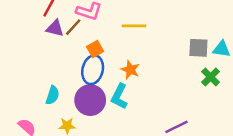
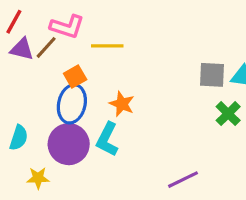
yellow line: (134, 26) -> (107, 46), moved

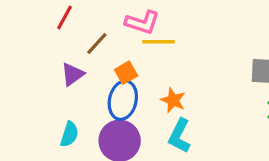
pink L-shape: (67, 27) -> (142, 22), moved
purple triangle: (22, 49) -> (73, 74), moved, turned -50
cyan L-shape: (107, 139) -> (180, 136), moved

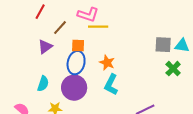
orange square: (126, 73) -> (78, 46), turned 32

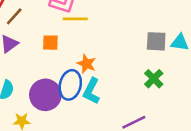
brown line: (60, 28) -> (14, 16), moved
blue ellipse: (76, 63) -> (70, 85), moved
green cross: (173, 69) -> (154, 79), moved

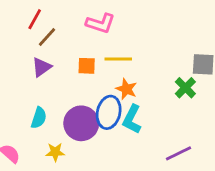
yellow line: (75, 19) -> (118, 59), moved
green cross: (154, 79) -> (185, 88), moved

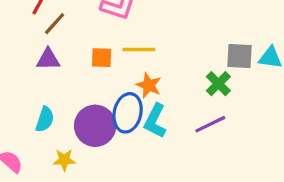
purple triangle: (42, 67) -> (48, 59), turned 35
purple line: (179, 153) -> (210, 124), moved

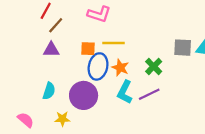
green cross: (218, 84) -> (154, 66), moved
blue ellipse: (128, 113) -> (98, 66), moved
purple line: (210, 124) -> (149, 94), moved

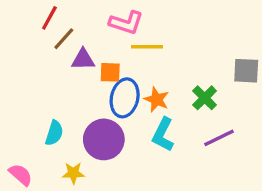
yellow line: (114, 43) -> (147, 47), moved
purple triangle: (51, 50) -> (83, 59), moved
purple line: (149, 94) -> (219, 138), moved

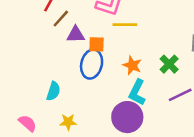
blue ellipse: (125, 98) -> (92, 64), moved
purple circle: (104, 139) -> (127, 117), moved

